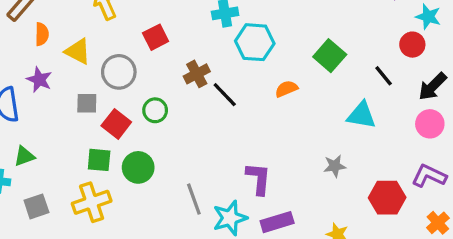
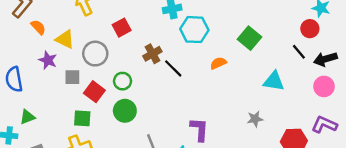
orange semicircle: (42, 34) -> (38, 27), turned -42
black line: (384, 76) -> (299, 52), moved
purple star: (39, 80) -> (48, 60), moved
black arrow: (432, 86) -> (325, 59), turned 30
green circle: (138, 167) -> (125, 111), moved

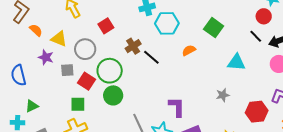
green circle: (123, 81) -> (110, 71), size x1.6

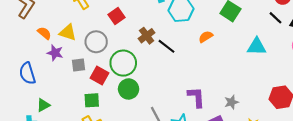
orange semicircle: (36, 30) -> (44, 33), moved
gray star: (223, 95) -> (231, 102), moved

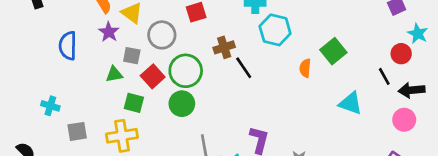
orange semicircle: (206, 37) -> (305, 68), moved, turned -72
green triangle: (43, 105) -> (114, 74), moved

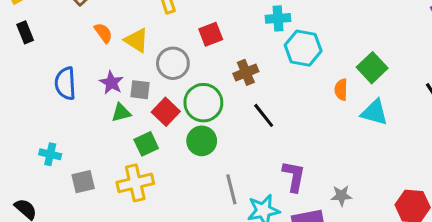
purple star: (109, 32) -> (111, 83), moved
black line: (244, 68) -> (264, 115), moved
green square: (134, 103) -> (146, 144), turned -36
cyan triangle: (351, 103) -> (374, 112), moved

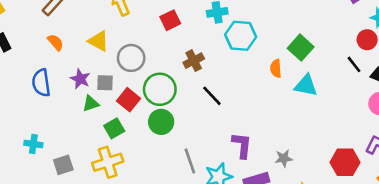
orange semicircle: (103, 33) -> (55, 42), moved
red square: (211, 34) -> (170, 20), moved

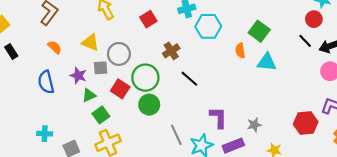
gray square: (105, 83) -> (101, 68), moved
green square: (114, 128) -> (101, 115), moved

